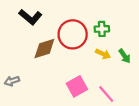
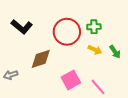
black L-shape: (30, 17) -> (22, 27), moved
brown diamond: (44, 48) -> (41, 59), moved

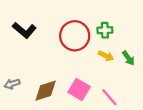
brown diamond: (41, 59) -> (46, 91), moved
pink square: (71, 80) -> (79, 89), turned -30

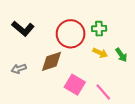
gray arrow: (12, 84) -> (19, 69), moved
brown diamond: (46, 91) -> (51, 61), moved

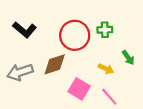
yellow arrow: (100, 53) -> (106, 69), moved
gray arrow: (19, 69) -> (20, 72), size x1.6

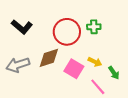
green arrow: (128, 58) -> (114, 73), moved
pink square: (79, 89) -> (74, 69), moved

